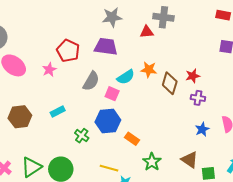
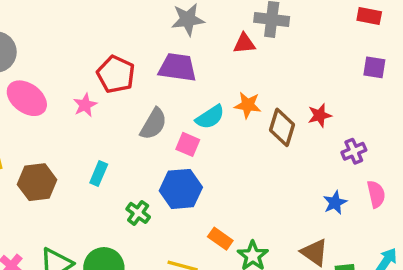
purple cross: (198, 98) -> (354, 151), moved, turned -32
cyan rectangle: (58, 112) -> (99, 174), turned -40
orange rectangle: (132, 139) -> (220, 239), moved

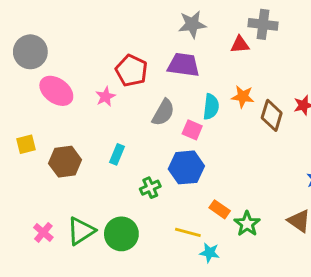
cyan semicircle: (210, 117) -> (211, 107), turned -50
green cross: (138, 213) -> (150, 188), turned 30

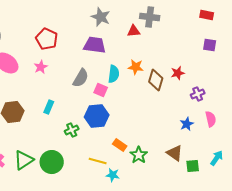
gray star: (192, 24) -> (101, 17), turned 30
red pentagon: (131, 71) -> (47, 39), moved

